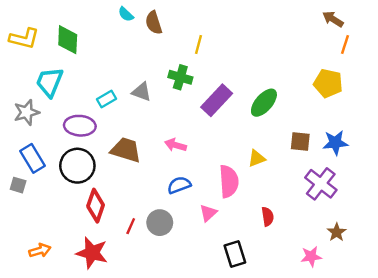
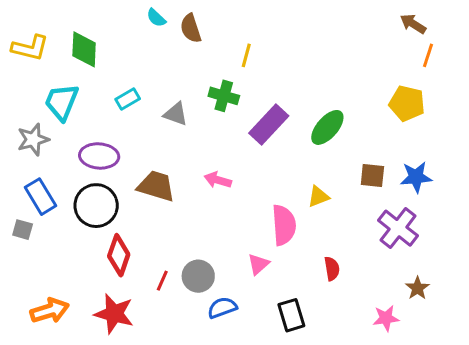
cyan rectangle: (106, 99) -> (128, 99), moved
blue semicircle: (179, 185) -> (222, 308), moved
orange arrow: (40, 250) -> (50, 311), size x1.4

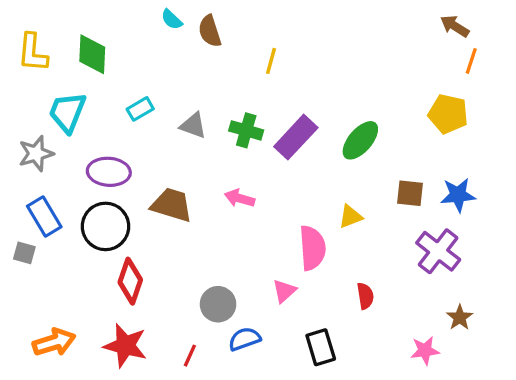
yellow L-shape: (30, 48) -> (33, 53), turned 81
green cross: (224, 96) -> (246, 130), moved
red line: (162, 281) -> (190, 356), moved

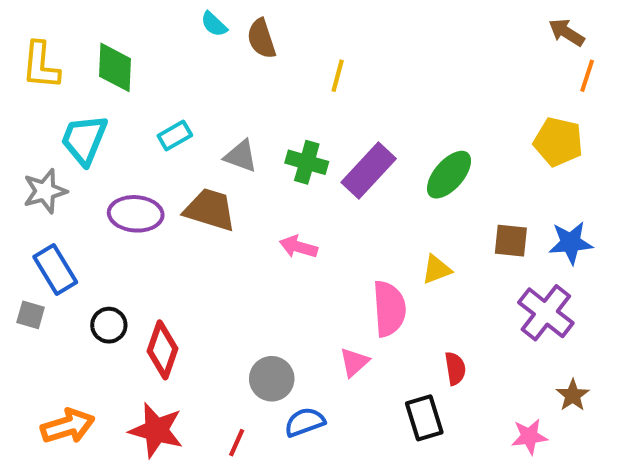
brown trapezoid: (172, 205) -> (210, 210), moved
black circle: (105, 226) -> (109, 325), moved, size x0.6
black rectangle: (321, 347) -> (424, 418), moved

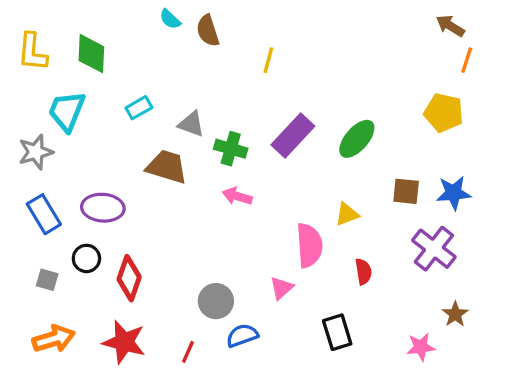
green cross: (307, 162) -> (231, 149), moved
purple ellipse: (136, 214) -> (103, 208), moved
gray square: (31, 315) -> (47, 280), moved
red semicircle: (455, 368) -> (363, 272), moved

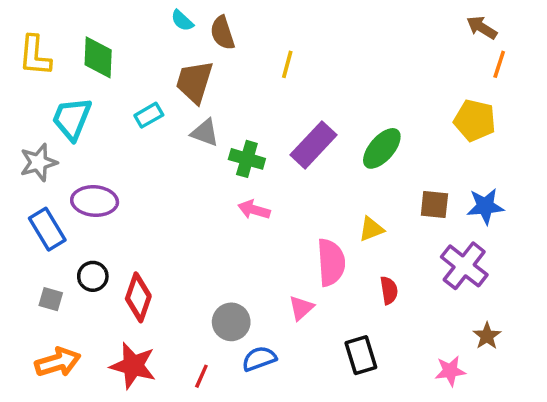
brown trapezoid: (167, 167) -> (194, 82), moved, turned -90
purple ellipse: (103, 208) -> (95, 201), moved

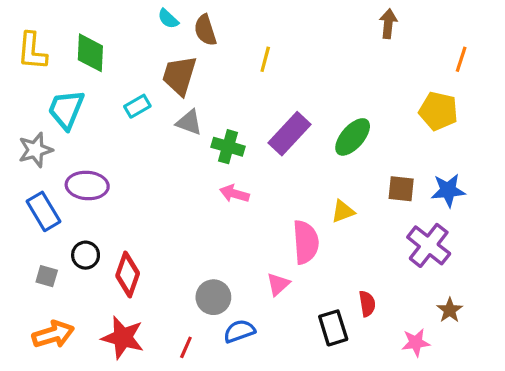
brown arrow: (482, 28) -> (388, 24), moved, turned 64
red semicircle: (389, 290) -> (367, 304), moved

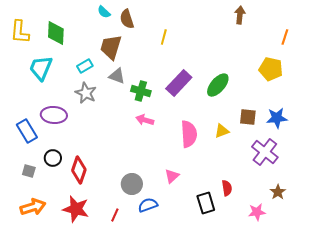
gray star: (35, 150) -> (86, 93), moved, turned -30
yellow triangle: (343, 211) -> (222, 131), moved
pink semicircle: (306, 242) -> (189, 134), moved

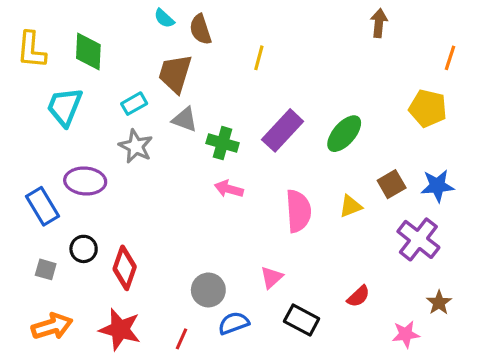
brown square: (248, 117) -> (392, 184), turned -36
red semicircle: (227, 188) -> (358, 296), turned 56
black rectangle: (206, 203) -> (302, 320), moved, turned -45

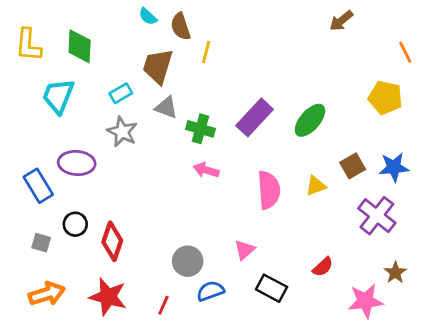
brown arrow: (379, 23) -> (341, 21), turned -135
yellow line: (259, 58) -> (206, 52), moved
orange line: (450, 58) -> (405, 52), turned -45
pink star: (406, 334) -> (365, 301), size x1.4

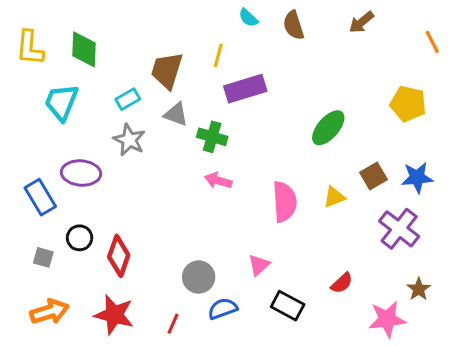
cyan semicircle: (148, 16) -> (248, 18), moved
brown semicircle: (181, 26) -> (294, 25), moved
orange line: (405, 52) -> (432, 42), moved
purple rectangle: (255, 117) -> (245, 89), moved, turned 30

